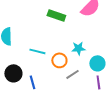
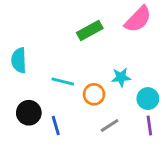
green rectangle: (56, 15) -> (90, 31), turned -48
gray line: (72, 74) -> (110, 125), moved

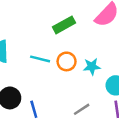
cyan line: (63, 82) -> (40, 59), moved
orange circle: (94, 94) -> (67, 61), moved

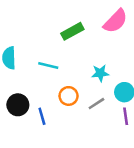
orange circle: (67, 61) -> (69, 96), moved
gray line: (82, 109) -> (96, 104), moved

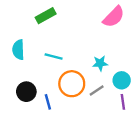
green rectangle: (72, 31) -> (46, 16), moved
orange circle: (69, 96) -> (72, 84), size x1.5

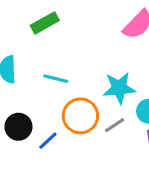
cyan star: (100, 63) -> (119, 88), size x1.5
blue line: (48, 102) -> (48, 141), turned 63

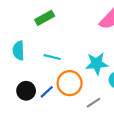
gray line: (115, 125) -> (93, 103), moved
blue line: (48, 141) -> (47, 92), moved

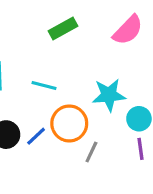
green rectangle: (45, 18) -> (63, 28), moved
gray line: (93, 103) -> (91, 152), moved, turned -32

